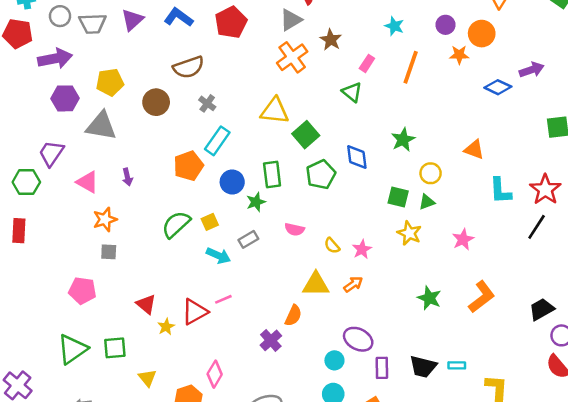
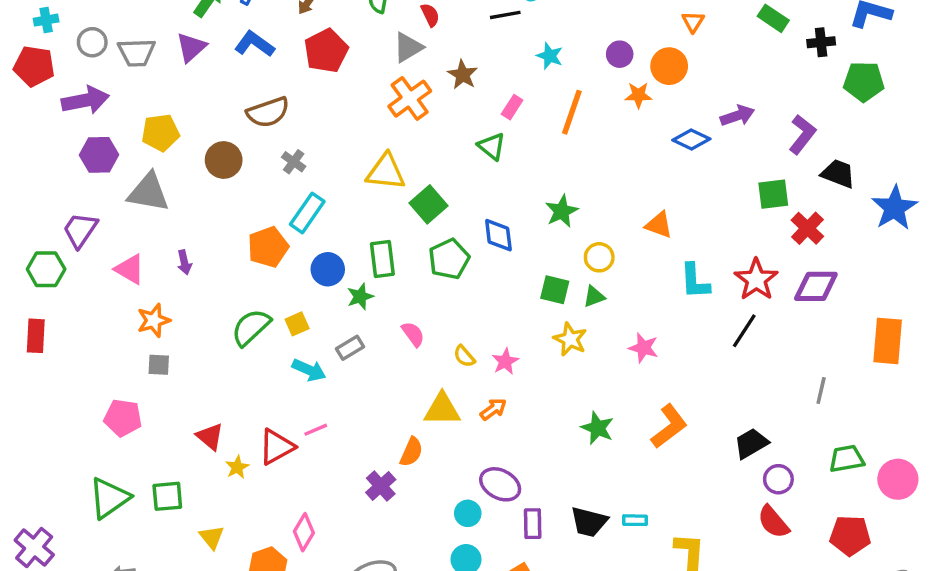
pink semicircle: (295, 229) -> (413, 334), turned -138
pink star: (463, 239) -> (644, 348), turned -30

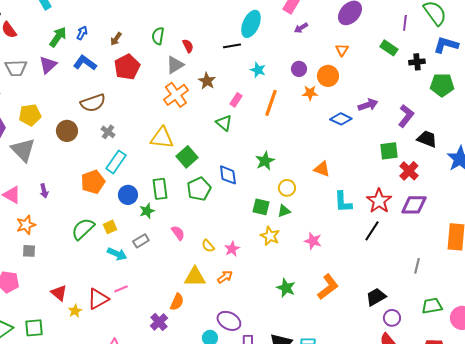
gray triangle: (149, 192) -> (23, 150), turned 36

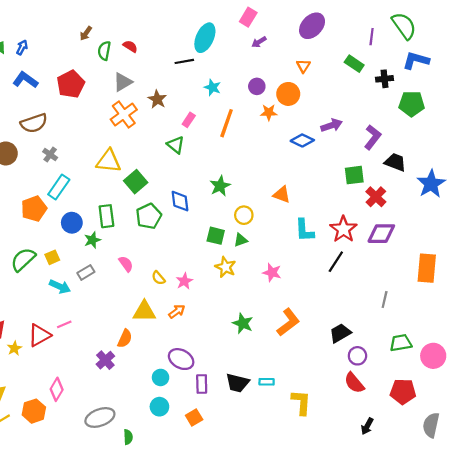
brown arrow: (116, 39) -> (86, 33), moved
red semicircle: (188, 46) -> (130, 46), moved, turned -32

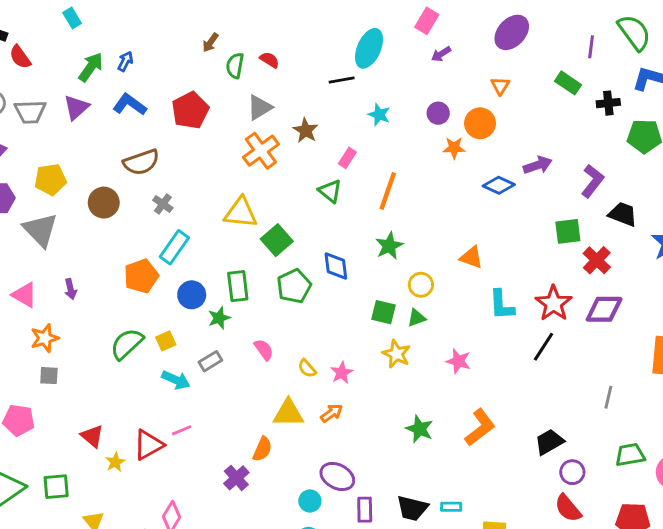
orange line: (227, 123) -> (388, 191), moved

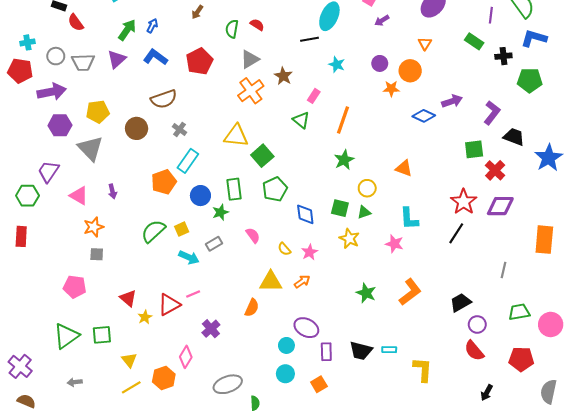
brown arrow: (210, 43) -> (197, 12), moved
blue diamond: (336, 266) -> (305, 214), moved
cyan L-shape: (502, 305) -> (409, 219), moved
purple cross: (236, 478) -> (211, 329), moved

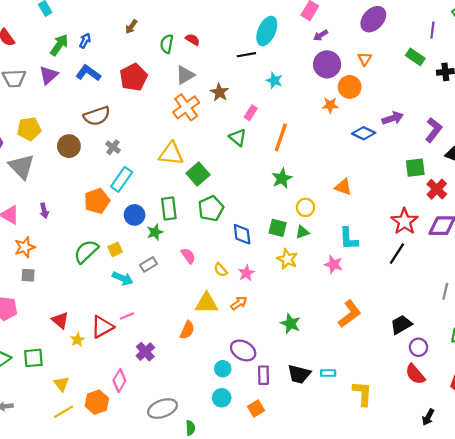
purple circle: (380, 63) -> (327, 64), moved, size x1.6
green star: (366, 293) -> (290, 324), moved

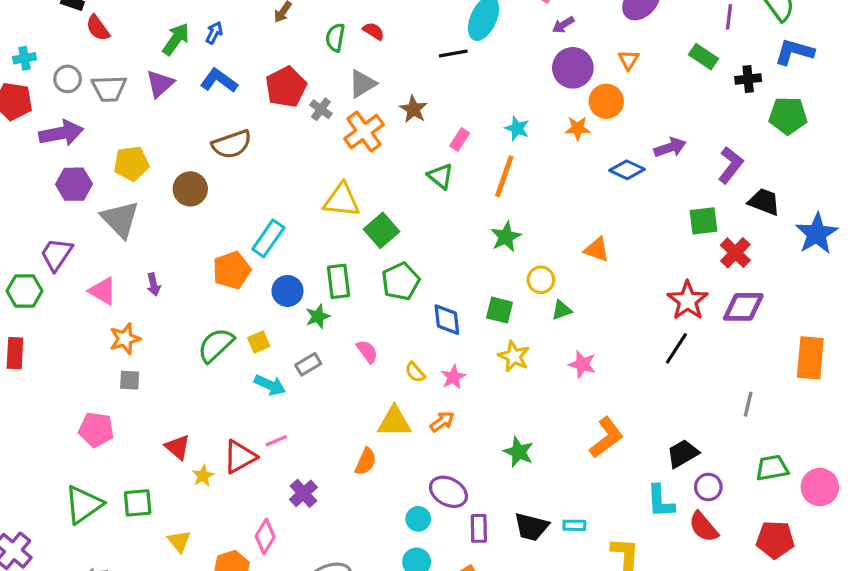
cyan star: (274, 80) -> (517, 128), moved
gray cross: (113, 147) -> (321, 109), moved
green triangle: (302, 232) -> (562, 310), moved
cyan L-shape: (349, 239) -> (660, 501), moved

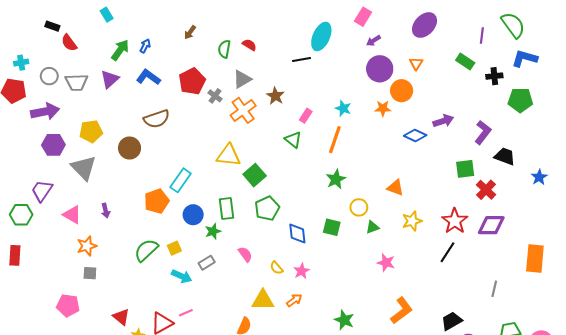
blue star: (817, 234) -> (539, 177), size x0.6
yellow star: (514, 356) -> (412, 221), moved, turned 30

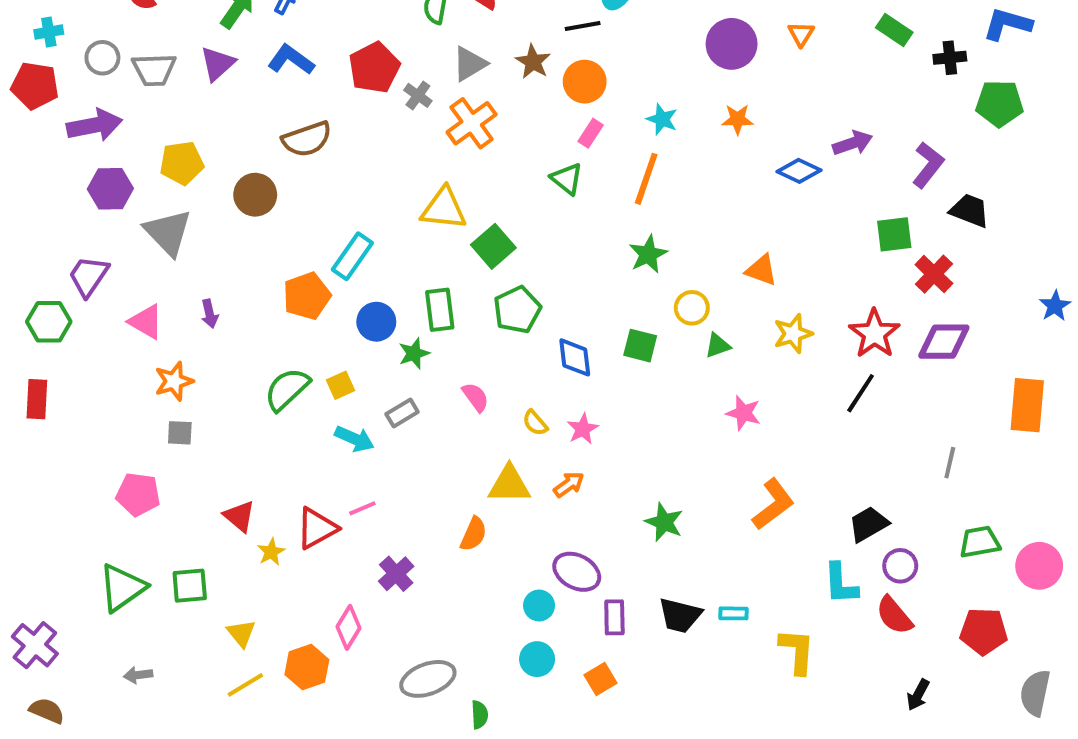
orange circle: (402, 91) -> (585, 82), moved
brown star: (275, 96) -> (533, 62), moved
blue star: (539, 177) -> (1055, 306), moved

